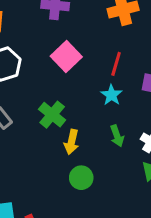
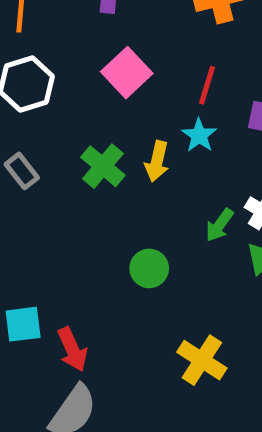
green arrow: (117, 136) -> (219, 225), moved, turned 55
yellow arrow: (72, 142) -> (157, 161), moved

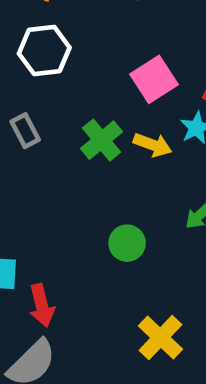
pink square: (127, 73) -> (154, 79), moved
yellow arrow: (157, 161) -> (153, 145), turned -93

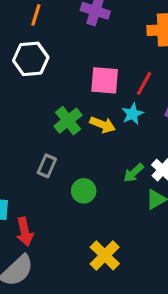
pink square: (154, 79) -> (105, 80), turned 36
gray rectangle: (25, 131) -> (47, 166), moved, turned 50

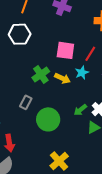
green circle: (84, 191) -> (48, 119), size x1.5

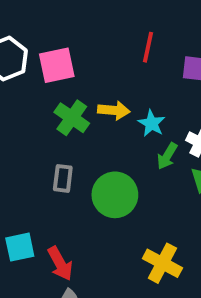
pink square: (65, 50) -> (57, 65), moved
cyan star: (82, 73) -> (152, 123), moved

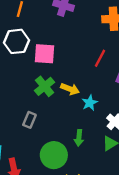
green arrow: (167, 156) -> (79, 138), moved, turned -42
green circle: (115, 195) -> (54, 155), moved

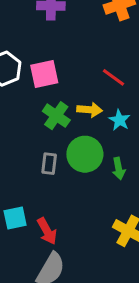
red line: (100, 58) -> (113, 77), moved, turned -66
green circle: (54, 155) -> (85, 154), moved

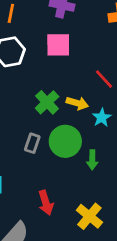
pink square: (44, 74) -> (58, 45), moved
red arrow: (47, 231) -> (46, 203), moved

